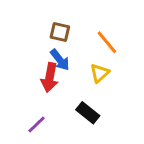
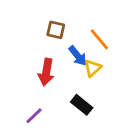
blue arrow: (60, 60) -> (78, 56), moved

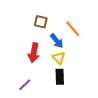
yellow triangle: (93, 68) -> (59, 58), moved, turned -32
black rectangle: (82, 105) -> (60, 77), turned 49

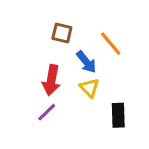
black rectangle: (60, 77) -> (118, 115), moved
purple line: (25, 85) -> (47, 112), moved

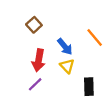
brown square: (62, 33) -> (34, 25), moved, turned 35
orange line: (111, 44) -> (95, 37), moved

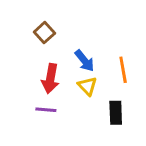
orange line: (95, 37) -> (123, 70), moved, turned 30
purple line: (35, 84) -> (46, 110), turned 49

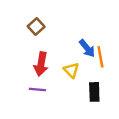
blue arrow: (85, 61) -> (87, 48), moved

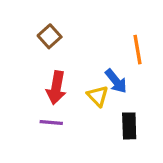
blue arrow: (87, 48) -> (116, 81), moved
orange line: (100, 57) -> (138, 50), moved

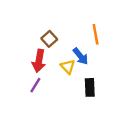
brown square: (50, 36) -> (49, 39), moved
purple line: (51, 123) -> (35, 85), turned -63

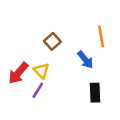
red arrow: (39, 61) -> (18, 73), moved, turned 30
yellow triangle: (68, 67) -> (41, 71), moved

